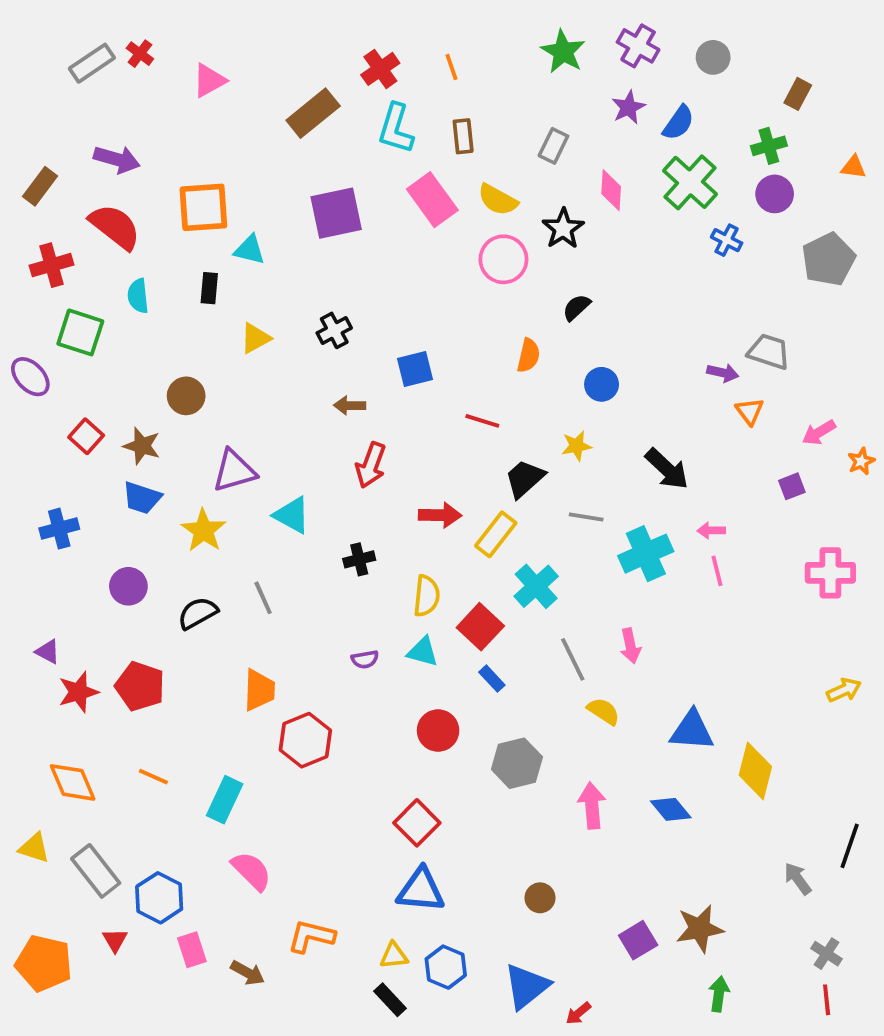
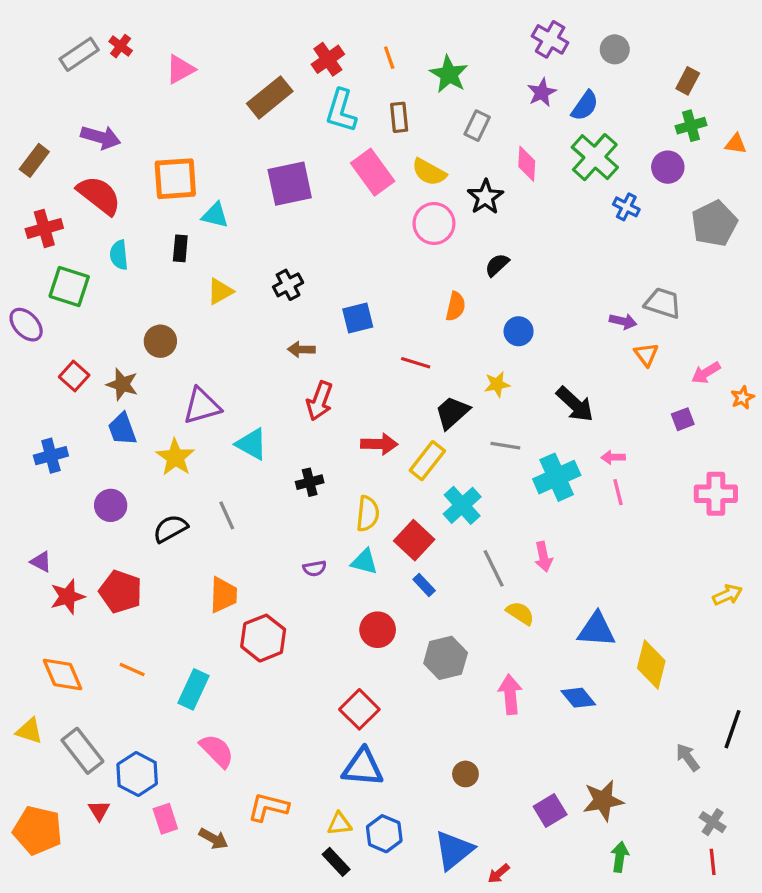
green star: (563, 52) -> (449, 74), moved
green cross: (769, 146) -> (691, 126), moved
blue trapezoid: (142, 498) -> (122, 429), turned 52

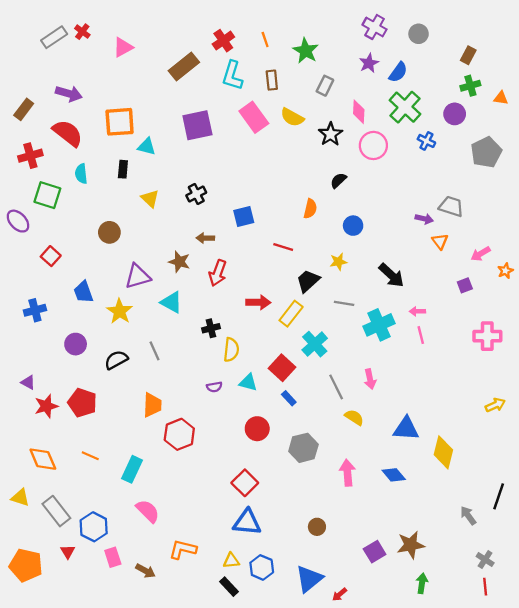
pink circle: (434, 223) -> (373, 145), moved
yellow triangle: (220, 291) -> (150, 199), turned -48
brown star: (122, 384) -> (179, 262), moved
yellow semicircle: (368, 514) -> (231, 350), moved

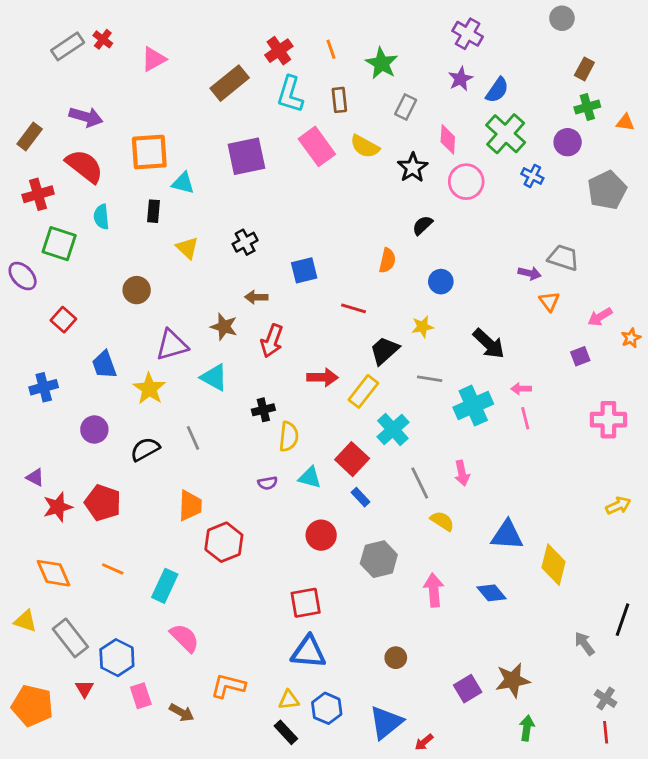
gray circle: (419, 34) -> (562, 18), moved
red square: (245, 483) -> (306, 603), turned 35

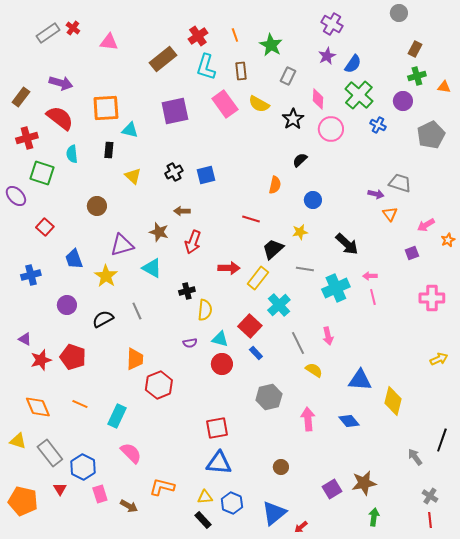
pink triangle: (154, 59) -> (109, 42), turned 36
blue square: (304, 270) -> (206, 175), moved
red circle: (321, 535) -> (222, 364), moved

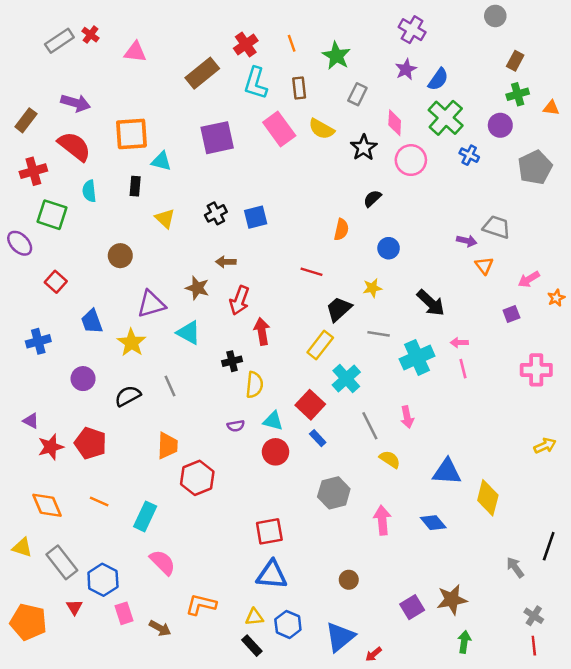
red arrow: (229, 268) -> (262, 331), moved, turned -100

